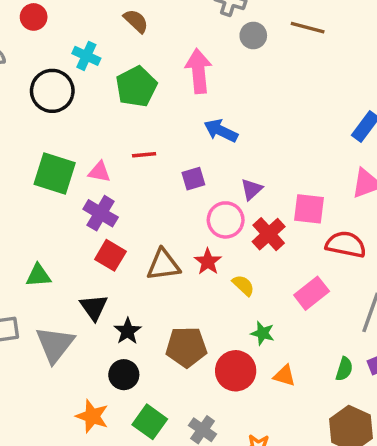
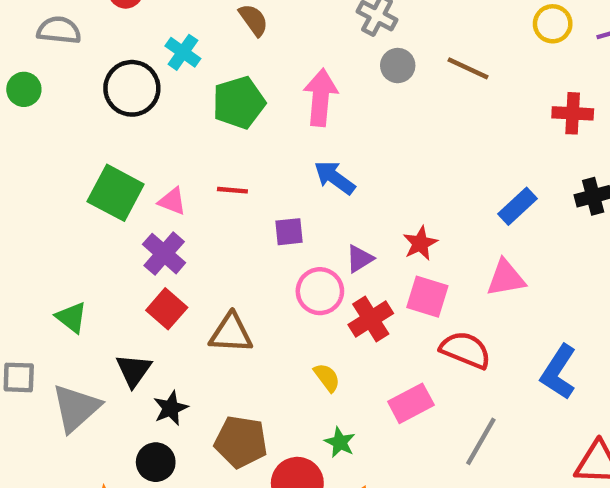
red star: (208, 262) -> (420, 243), moved
green triangle: (38, 275) -> (71, 317), turned 32

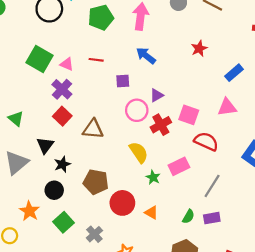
red star: (420, 243) -> (199, 49), moved
yellow semicircle: (327, 378) -> (139, 152), size x1.5
green star: (340, 442) -> (153, 177), moved

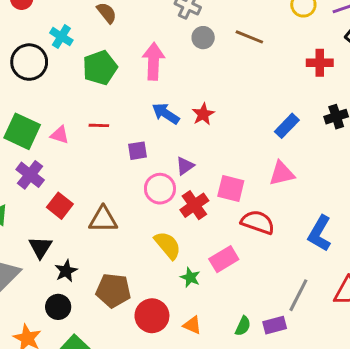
red star: (199, 49) -> (203, 114), moved
purple cross: (62, 89) -> (30, 175), moved
gray line: (212, 186) -> (298, 295), moved

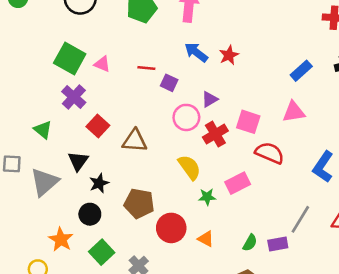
red line: (99, 125) -> (146, 68), moved
purple square: (137, 151) -> (169, 83), turned 30
green star: (190, 277) -> (207, 197), turned -30

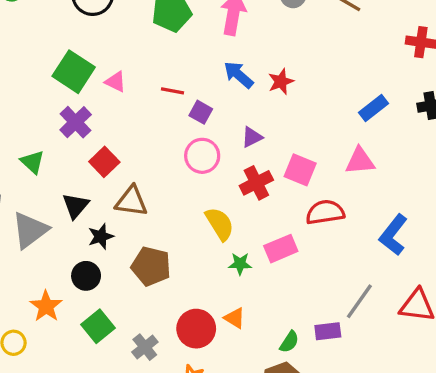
pink circle: (186, 117) -> (202, 156), moved
brown triangle: (135, 141) -> (131, 201), moved
red semicircle: (270, 153) -> (325, 212), turned -36
red circle: (171, 228) -> (196, 329), moved
green semicircle: (250, 243) -> (289, 342), moved

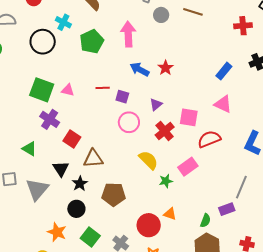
pink triangle: (360, 161) -> (223, 104), turned 42

